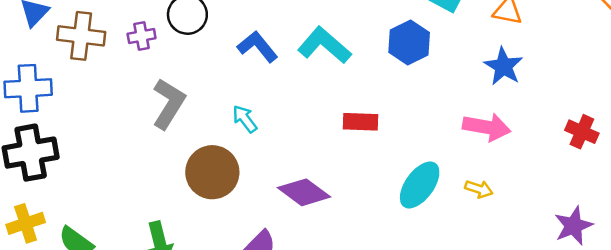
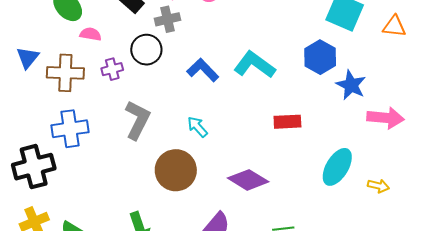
blue star: (504, 66) -> (351, 85), moved
blue cross: (28, 88) -> (70, 129), moved
yellow arrow: (479, 189) -> (378, 186), moved

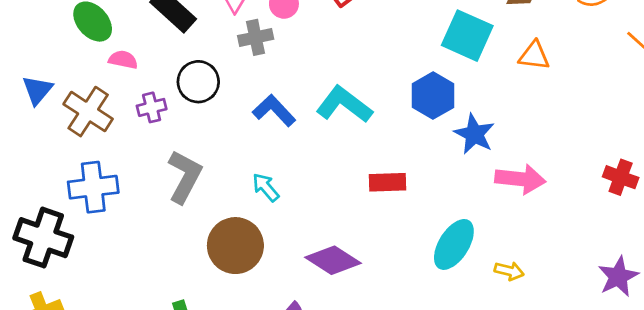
gray cross: (167, 19) -> (256, 37), moved
brown cross: (65, 73) -> (88, 112), turned 30
black cross: (34, 167) -> (43, 238), turned 33

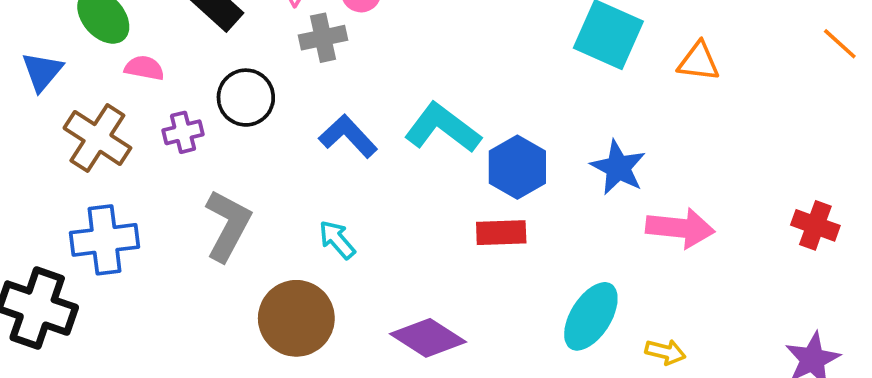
blue triangle: (37, 90) -> (42, 71), moved
blue hexagon: (433, 96) -> (517, 167), moved

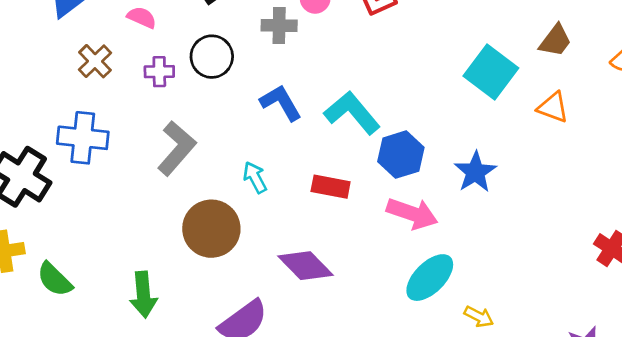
brown cross: (97, 138) -> (95, 61), size x0.7
pink arrow: (680, 228) -> (412, 213), moved
red rectangle: (501, 233) -> (331, 187), moved

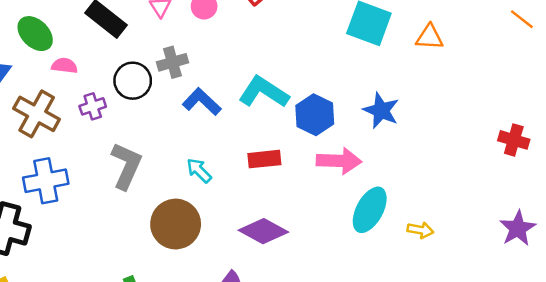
gray cross: (279, 25) -> (172, 62), moved
brown cross: (95, 61) -> (37, 114), size x1.5

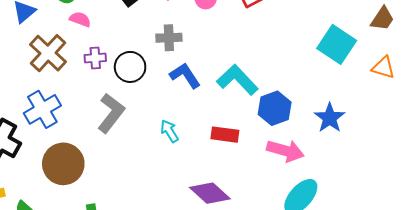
black circle: (133, 81) -> (130, 67), moved
blue cross: (46, 181) -> (42, 109), turned -33
brown circle: (176, 224) -> (63, 164), moved

